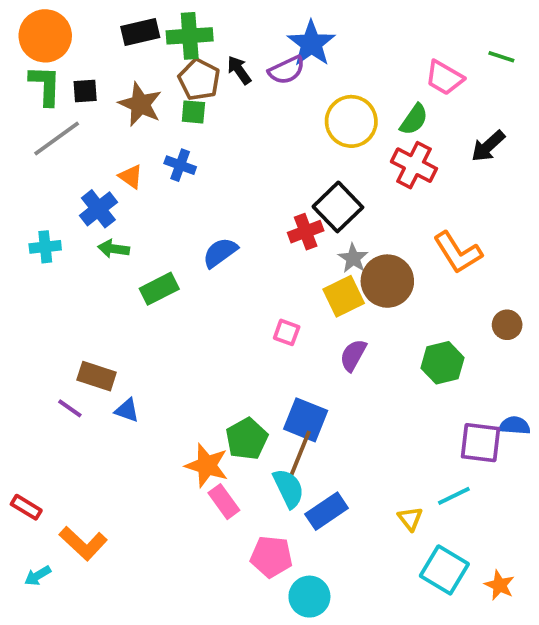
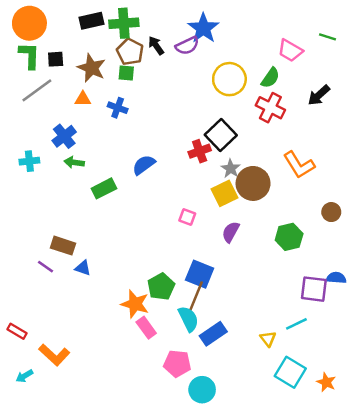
orange triangle: (131, 177) -> (83, 99), moved, turned -35

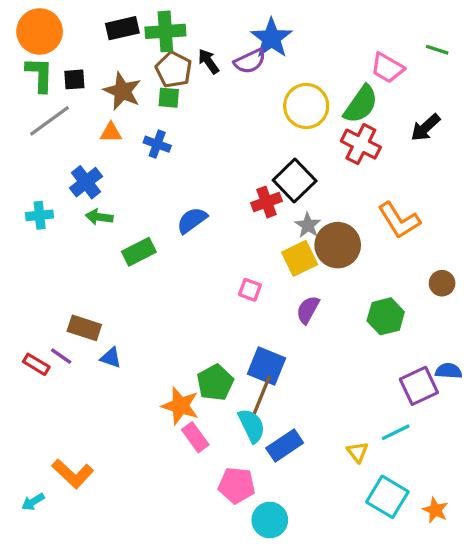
green semicircle: (270, 78) -> (361, 104), size x1.4
purple square: (314, 289) -> (419, 386), turned -32
red rectangle: (17, 331) -> (36, 364), moved

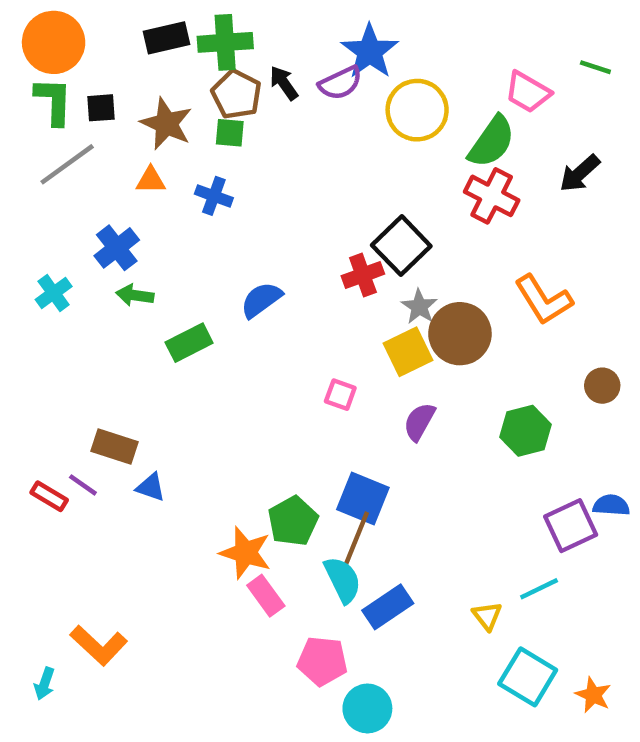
yellow circle: (306, 106) -> (417, 110), moved
cyan cross: (40, 215) -> (54, 293), turned -30
cyan arrow: (33, 502) -> (45, 684), turned -40

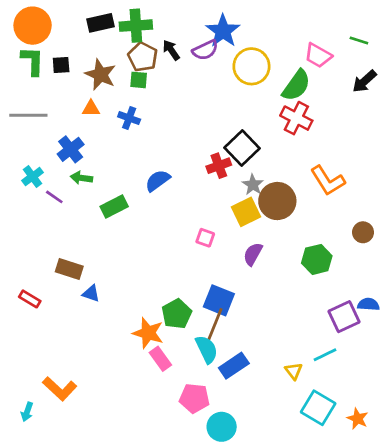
gray line: (67, 164) -> (28, 115), moved, turned 36
black arrow: (580, 173) -> (364, 81), moved
purple line: (83, 485) -> (54, 197), moved

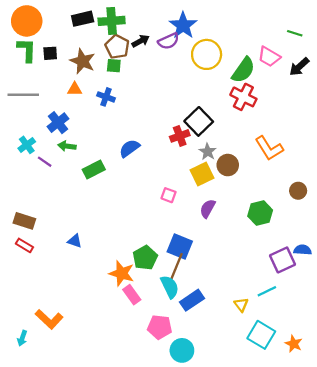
black arrow: (171, 50) -> (141, 41), turned 96
pink trapezoid: (318, 55) -> (269, 57), moved
brown circle: (277, 201) -> (228, 165), size x0.7
brown rectangle: (69, 269) -> (24, 221), moved

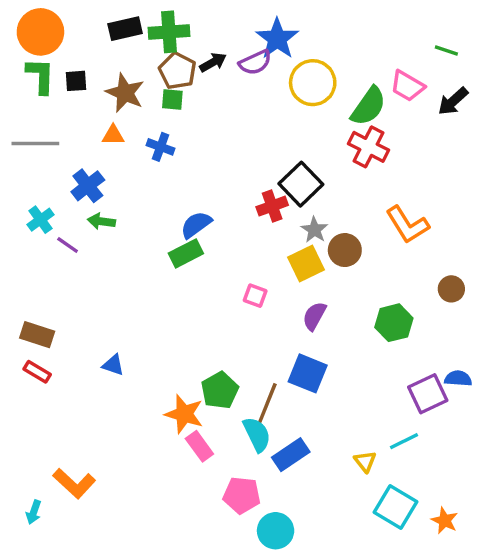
green rectangle: (94, 169) -> (186, 253), moved
blue square: (180, 247) -> (308, 373), moved

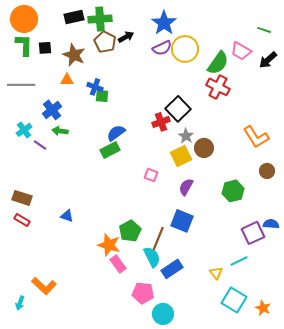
purple semicircle: (255, 62) -> (162, 48), moved
green square: (172, 100) -> (102, 96), moved
orange L-shape: (407, 225) -> (256, 137), moved

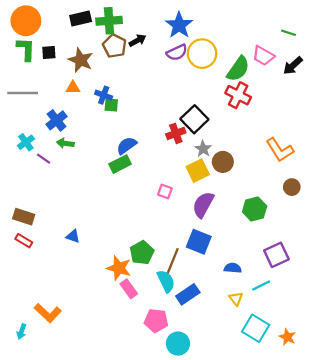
purple semicircle: (186, 187) -> (203, 205), size x1.4
blue semicircle: (271, 224) -> (233, 268), moved

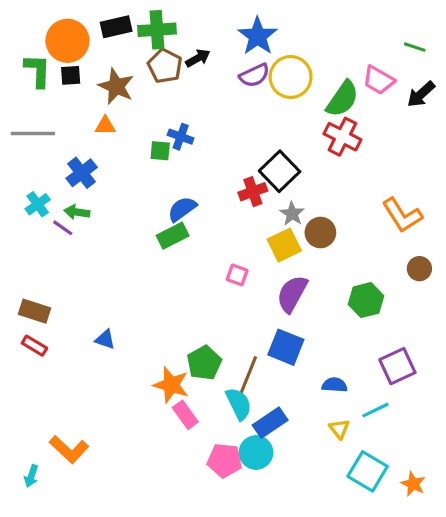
orange circle: (26, 21) -> (67, 41), moved
blue cross: (104, 95) -> (181, 137), moved
green arrow: (65, 143) -> (77, 212), moved
cyan circle: (178, 344) -> (256, 452), moved

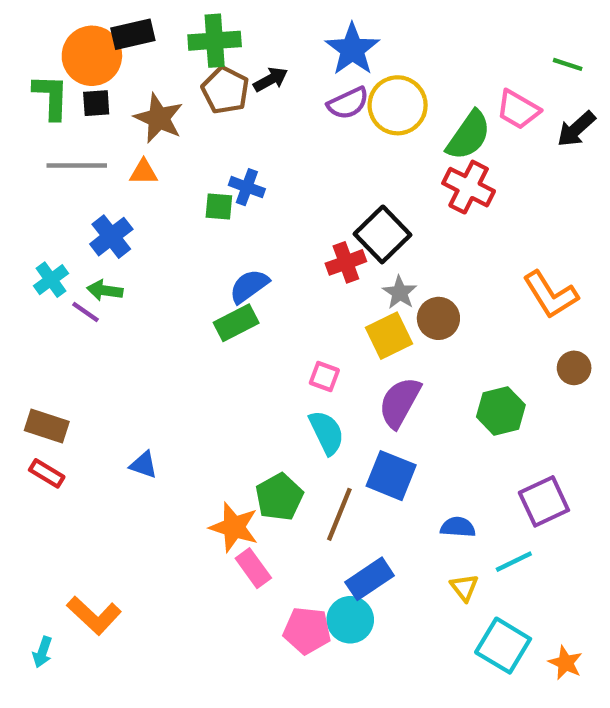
black rectangle: (116, 27) -> (133, 34), moved
gray line: (33, 134) -> (77, 166), moved
cyan semicircle: (239, 404) -> (327, 432), moved

